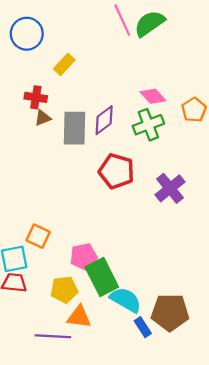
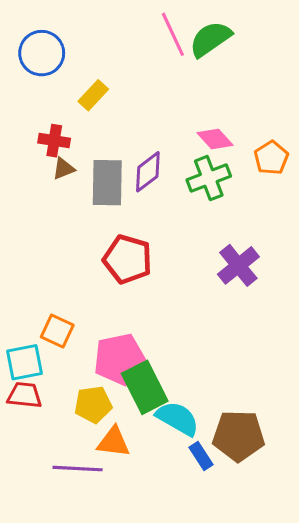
red pentagon: (117, 171) -> (128, 259), moved
pink pentagon: (84, 257) -> (120, 359), size x1.4

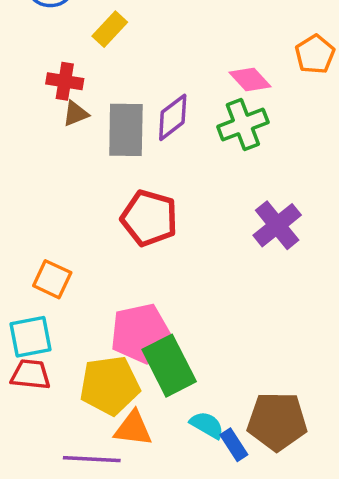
orange pentagon: (271, 158) -> (315, 54), moved
orange square: (57, 331) -> (52, 279), moved
yellow pentagon: (93, 404) -> (110, 385), size x1.4
cyan semicircle: (178, 419) -> (207, 425), moved, size x0.7

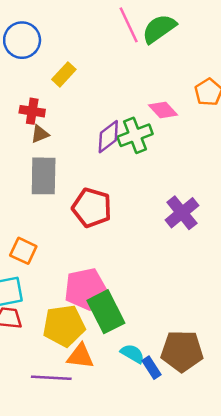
green cross: (243, 124) -> (135, 135), moved
gray rectangle: (126, 130) -> (44, 176), moved

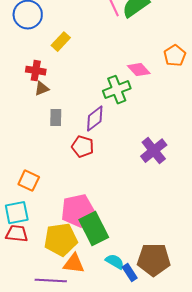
purple diamond: (108, 137) -> (95, 119), moved
gray rectangle: (44, 176) -> (56, 118), moved, size x0.6
red pentagon: (92, 208) -> (83, 147), size x0.7

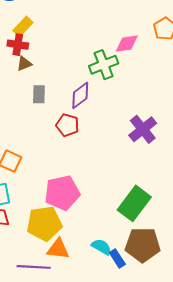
yellow rectangle: (61, 42) -> (23, 27), moved
pink diamond: (139, 70) -> (127, 44), turned -55
green rectangle: (94, 229) -> (134, 203), moved, turned 64

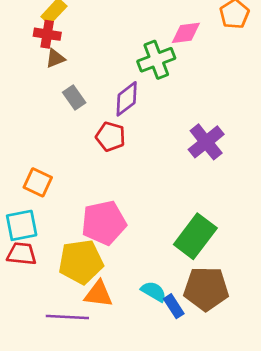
gray rectangle: (39, 94) -> (74, 97), turned -36

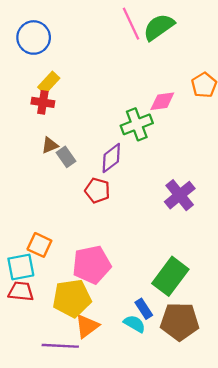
brown triangle: (55, 58) -> (50, 145), moved
orange square: (38, 182) -> (39, 245), moved
orange triangle: (98, 294) -> (87, 326), turned -44
blue rectangle: (174, 306) -> (144, 309), moved

